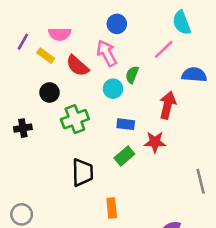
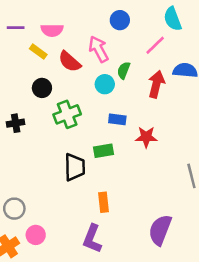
blue circle: (117, 24) -> (120, 20), moved
purple line: (23, 42) -> (16, 28), moved, turned 60
red arrow: (168, 105) -> (156, 84), moved
green rectangle: (124, 156) -> (104, 151), moved, turned 30

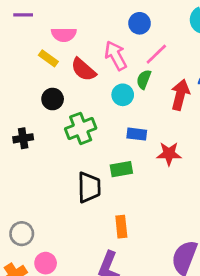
purple line: (16, 28) -> (23, 15), moved
pink line: (155, 45) -> (156, 54), moved

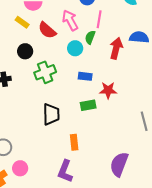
pink line: (156, 54) -> (99, 19), turned -36
green rectangle: (121, 169) -> (88, 105), moved

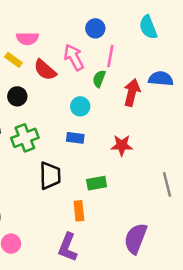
cyan circle: (75, 48) -> (80, 106), moved
green cross: (45, 72) -> (25, 138), moved
blue rectangle: (85, 76) -> (75, 138), moved
green rectangle: (88, 105) -> (97, 183), moved

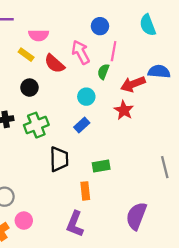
red arrow: (132, 93) -> (133, 84), turned -125
blue rectangle: (75, 138) -> (82, 125), turned -49
red star: (122, 145) -> (124, 110), moved, turned 30

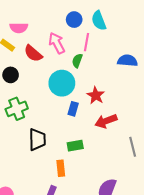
cyan semicircle: (148, 25) -> (99, 21), moved
red arrow: (133, 84) -> (106, 121), moved
cyan circle: (86, 97) -> (62, 83), size x1.6
blue rectangle: (82, 125) -> (73, 109), moved, turned -32

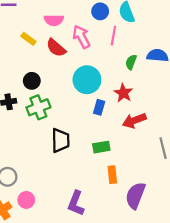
pink semicircle: (19, 28) -> (54, 20), moved
green semicircle: (77, 61) -> (131, 62), moved
black circle: (11, 75) -> (32, 81), moved
orange rectangle: (61, 168) -> (112, 175), moved

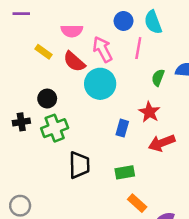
cyan circle: (87, 80) -> (100, 84), moved
orange rectangle: (112, 175) -> (137, 203), turned -42

